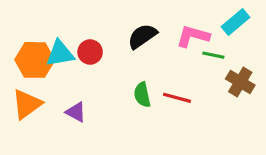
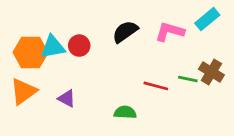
green line: (213, 55) -> (188, 79), moved
green semicircle: (142, 95) -> (125, 112), moved, turned 105

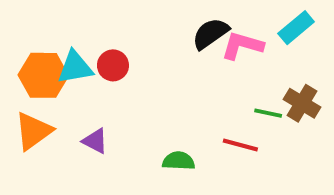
black semicircle: (125, 32) -> (210, 34), moved
red line: (156, 86) -> (240, 145), moved

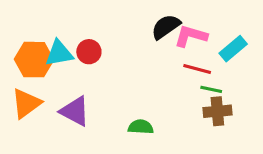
cyan rectangle: (296, 28) -> (233, 49), moved
brown cross: (302, 103) -> (217, 111), moved, turned -36
purple triangle: (95, 141) -> (75, 111), size x1.5
red line: (240, 145) -> (197, 69), moved

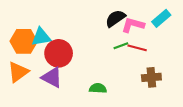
cyan rectangle: (233, 49) -> (161, 18), moved
red circle: (89, 52) -> (59, 53), moved, size x1.6
green line: (211, 89) -> (121, 46), moved, turned -32

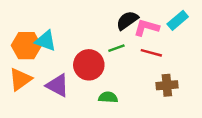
cyan triangle: (41, 37) -> (46, 41), turned 30
green line: (121, 46) -> (116, 48), moved
red circle: (59, 53) -> (89, 65), moved

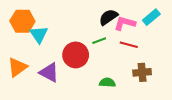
cyan triangle: (46, 41) -> (39, 35), turned 36
orange hexagon: (26, 46) -> (22, 21), moved
green semicircle: (108, 97) -> (107, 83), moved

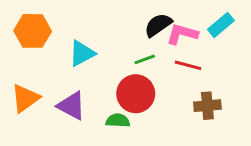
cyan triangle: (39, 35) -> (82, 53), moved, turned 36
red circle: (76, 55) -> (136, 94), moved
green semicircle: (107, 83) -> (118, 121), moved

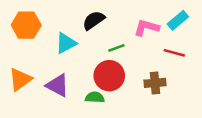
black semicircle: (158, 25) -> (94, 20), moved
red line: (188, 65) -> (174, 53), moved
brown cross: (207, 106) -> (155, 83), moved

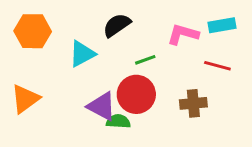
cyan rectangle: (178, 20) -> (222, 25), turned 30
purple triangle: (57, 85) -> (102, 106), moved

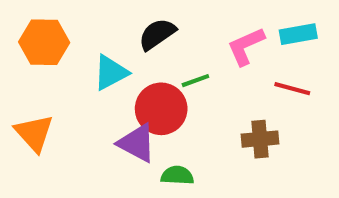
pink L-shape: (183, 34) -> (246, 46), turned -40
red circle: (136, 94) -> (161, 109), moved
orange triangle: (25, 99) -> (34, 133), turned -36
green semicircle: (118, 121) -> (177, 175), moved

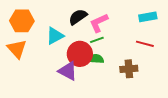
pink L-shape: (246, 46) -> (99, 23), moved
orange triangle: (34, 133) -> (17, 49), moved
green semicircle: (177, 175) -> (96, 59), moved

